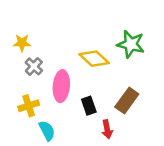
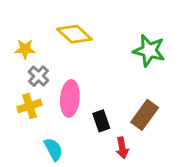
yellow diamond: (94, 59) -> (74, 34), moved
yellow cross: (29, 106) -> (29, 106), moved

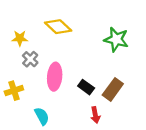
yellow cross: (29, 106) -> (14, 91), moved
black rectangle: (101, 121) -> (86, 87), moved, turned -35

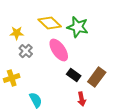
green star: (116, 39) -> (78, 27), moved
pink ellipse: (55, 77) -> (59, 50), moved, turned -40

